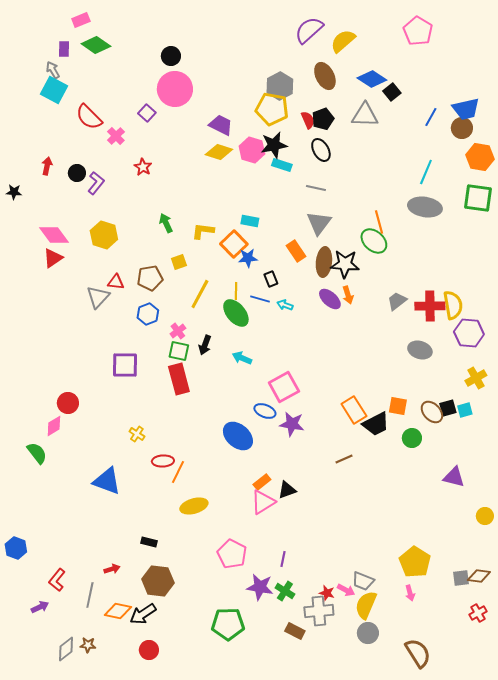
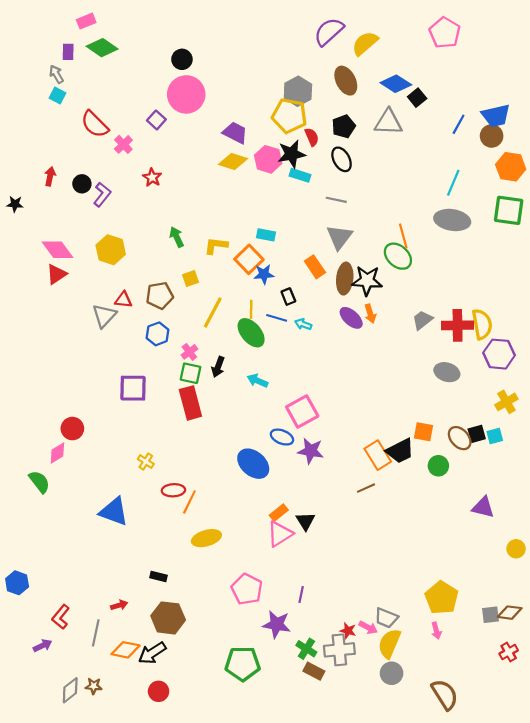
cyan square: (54, 90) -> (57, 96), size x0.6
red semicircle: (308, 120) -> (312, 137), moved
orange rectangle: (354, 410) -> (378, 455), moved
black triangle: (287, 490) -> (305, 521), turned -42
green cross: (285, 591) -> (306, 649), moved

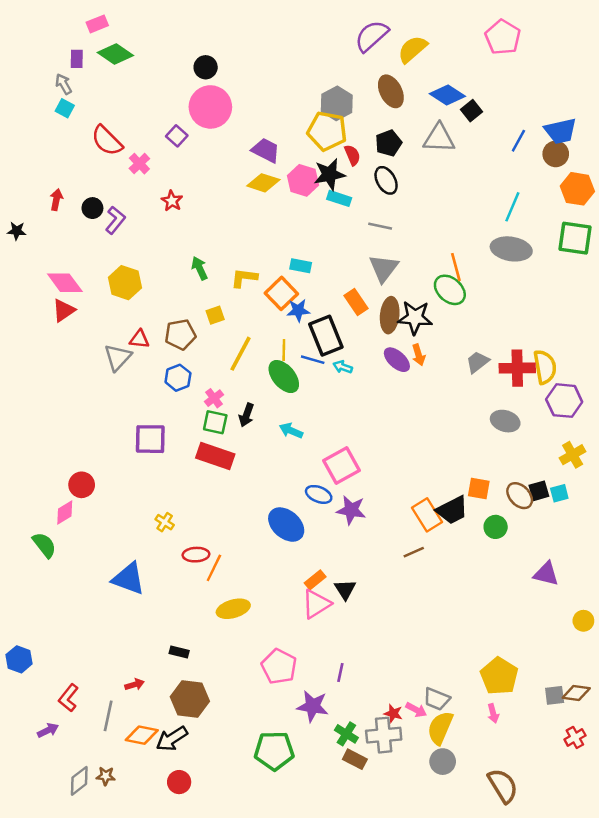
black rectangle: (288, 297) -> (326, 336), size x2.0
red rectangle: (190, 403) -> (215, 456), turned -56

